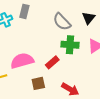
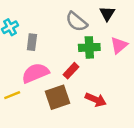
gray rectangle: (24, 11) -> (32, 42), moved
brown square: (38, 83) -> (58, 97), size x1.5

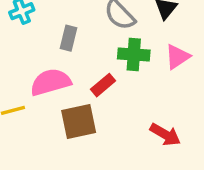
gray rectangle: (32, 42) -> (69, 38), moved
red arrow: (96, 100) -> (165, 134), moved

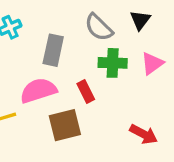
gray rectangle: (69, 38) -> (53, 50), size x1.4
red rectangle: (103, 85) -> (86, 92), turned -75

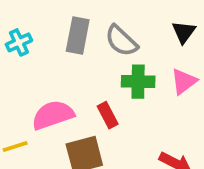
black triangle: (140, 20) -> (184, 32), moved
gray rectangle: (53, 50) -> (78, 35), moved

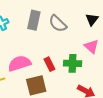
pink triangle: (184, 81) -> (91, 46), turned -42
green cross: (138, 82) -> (73, 63), moved

